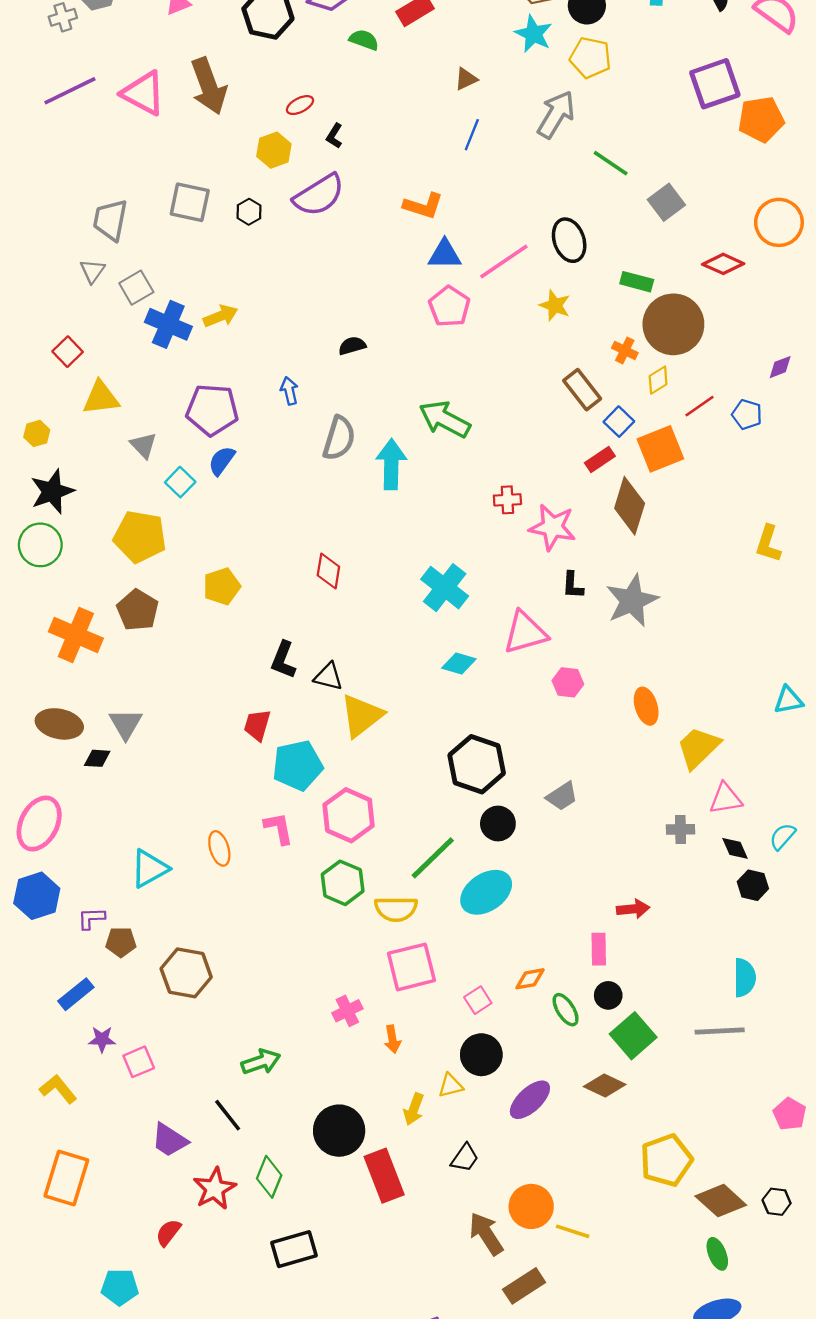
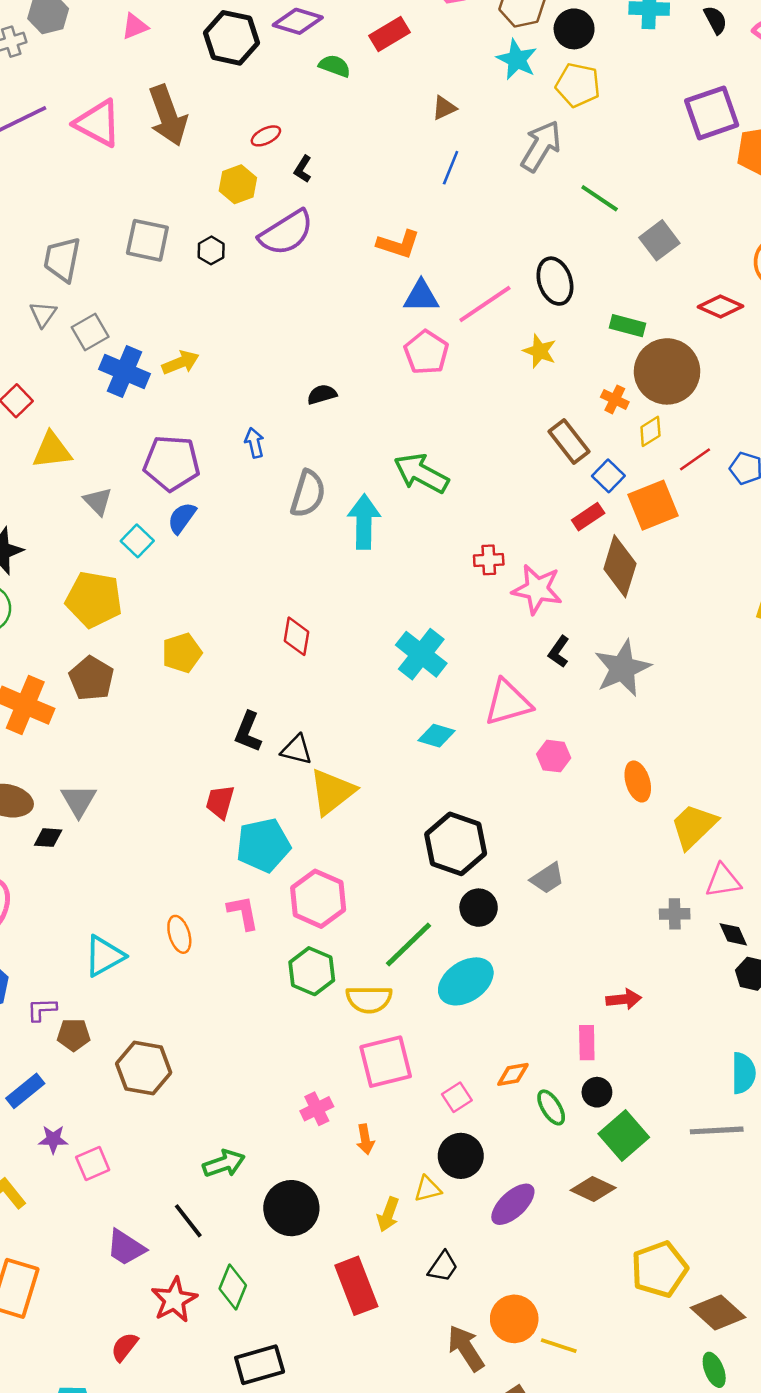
black L-shape: (573, 585) -> (559, 652), turned 32
black circle: (339, 1131) -> (291, 1208), moved

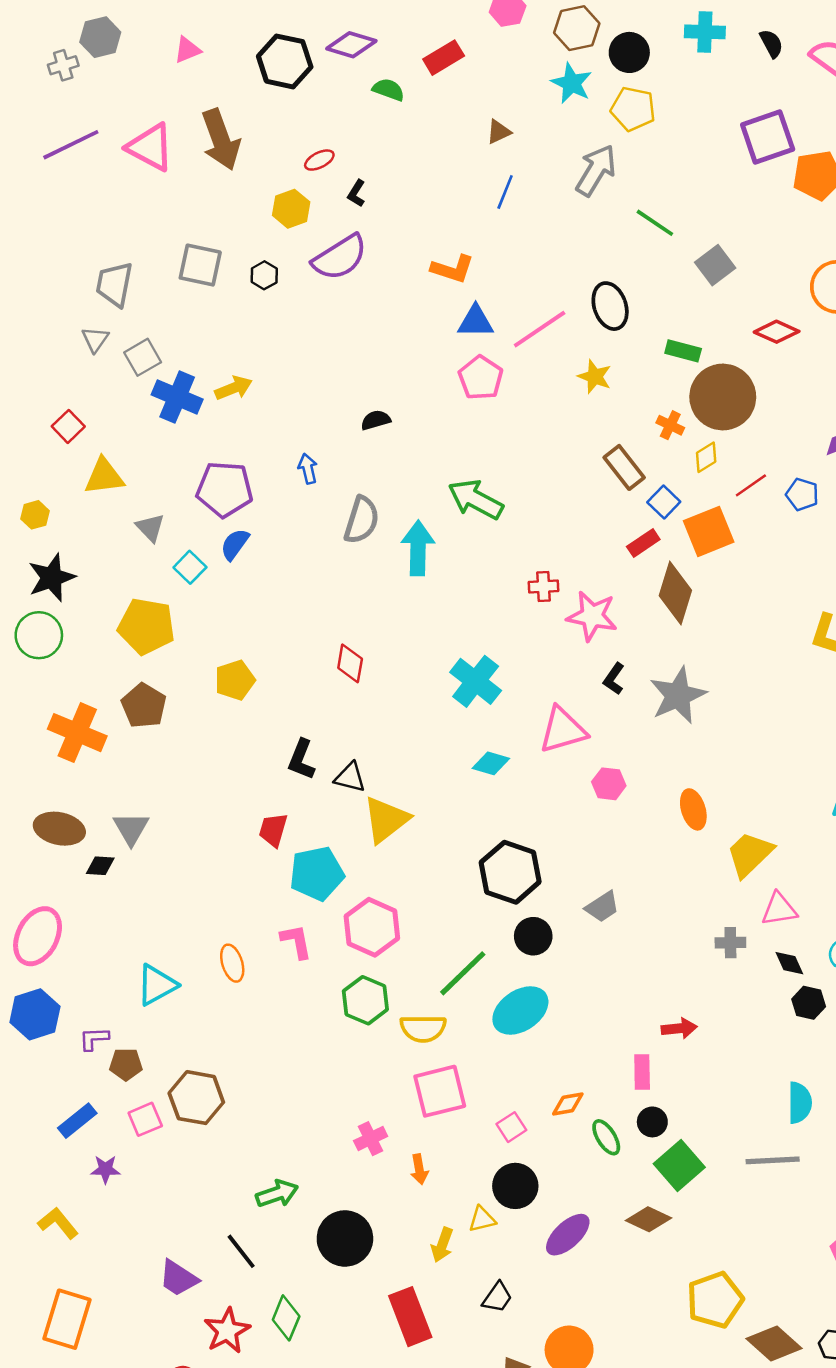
pink square: (93, 1164) -> (145, 1119), moved

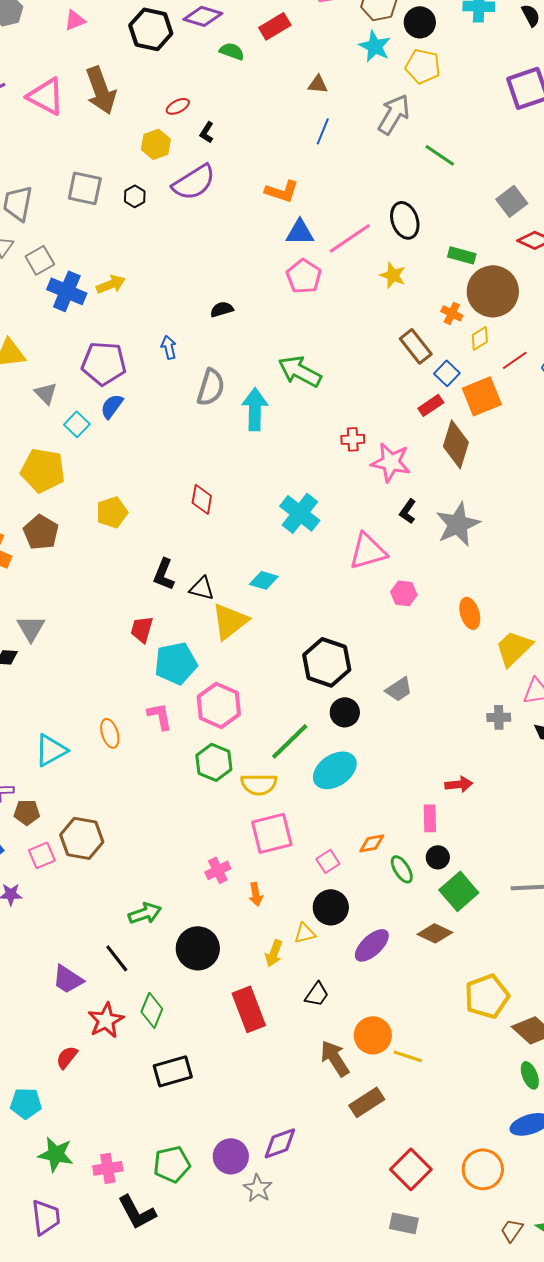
brown triangle: (499, 132) -> (318, 84), turned 30
gray square: (715, 265) -> (512, 201), moved
cyan diamond: (491, 763) -> (264, 580), moved

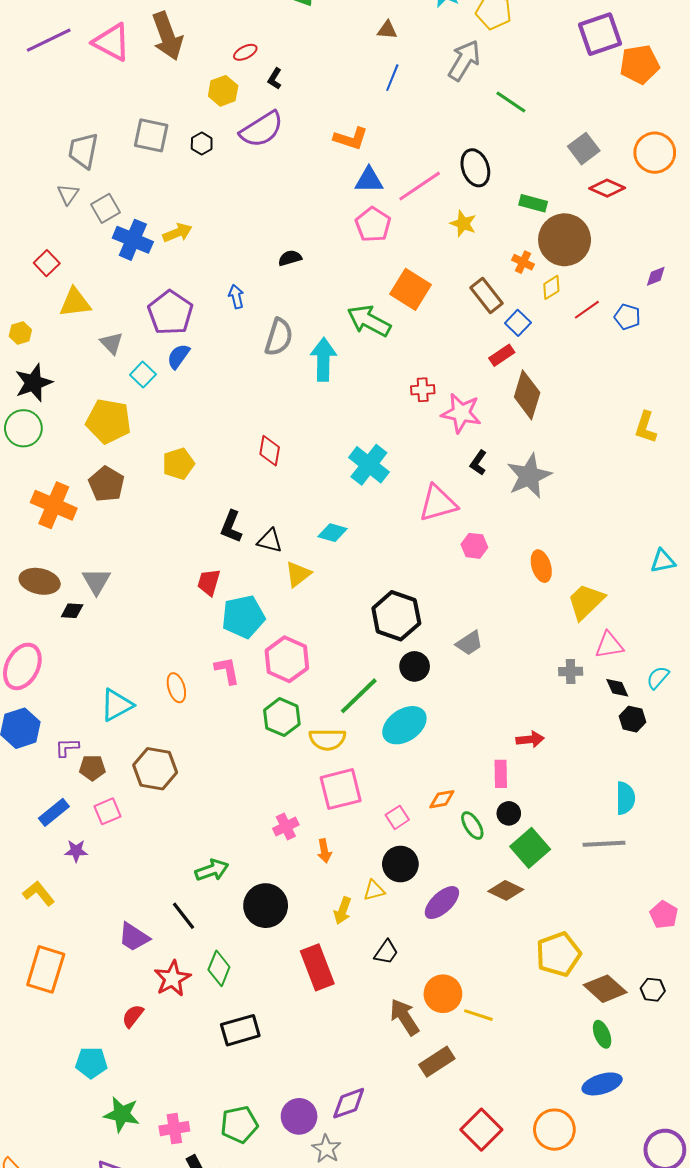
purple pentagon: (104, 363) -> (170, 313), turned 30
orange square: (482, 396) -> (411, 289), moved, turned -36
yellow triangle: (230, 621) -> (298, 574), size x0.7
brown hexagon: (82, 838) -> (155, 769), moved

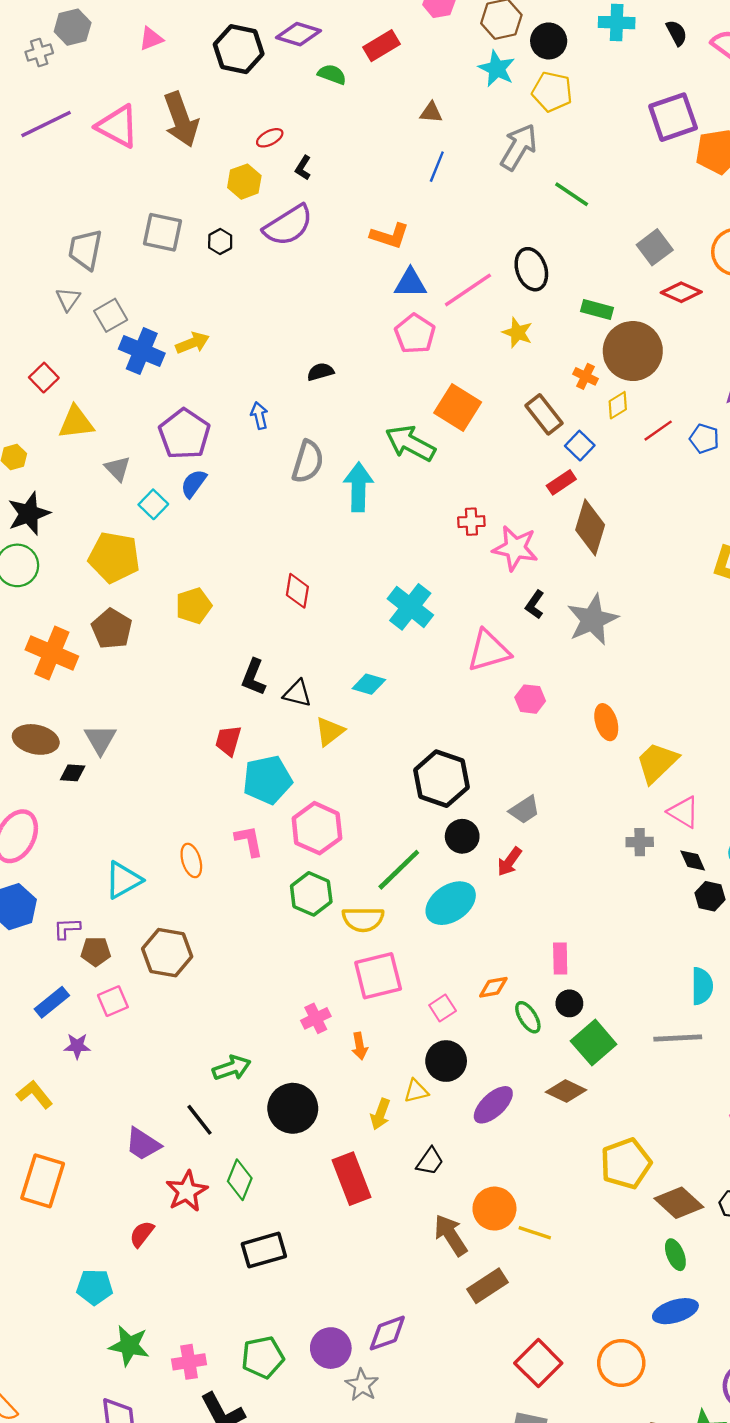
pink triangle: (609, 645) -> (683, 812), turned 40
red arrow: (530, 739) -> (509, 862), moved, turned 132

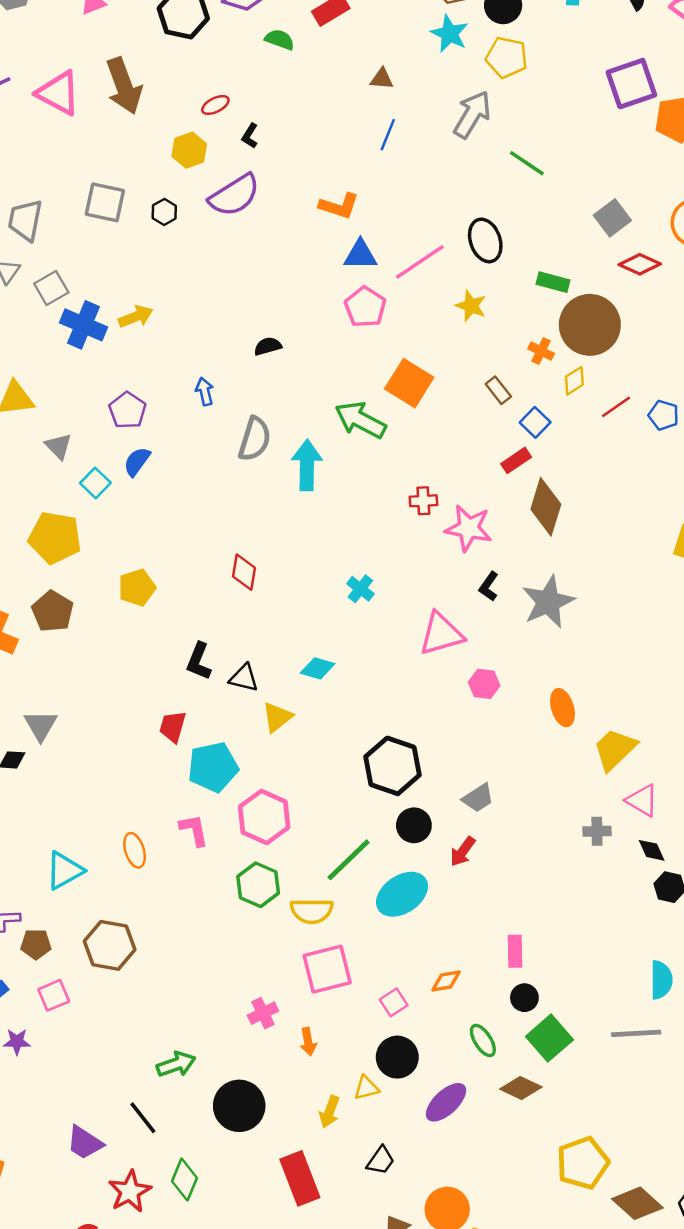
brown rectangle: (544, 414) -> (498, 390), size x0.7
purple pentagon: (184, 434) -> (127, 410), size x0.7
cyan cross: (410, 607) -> (360, 589), size x0.6
green ellipse: (528, 1017) -> (483, 1040), moved

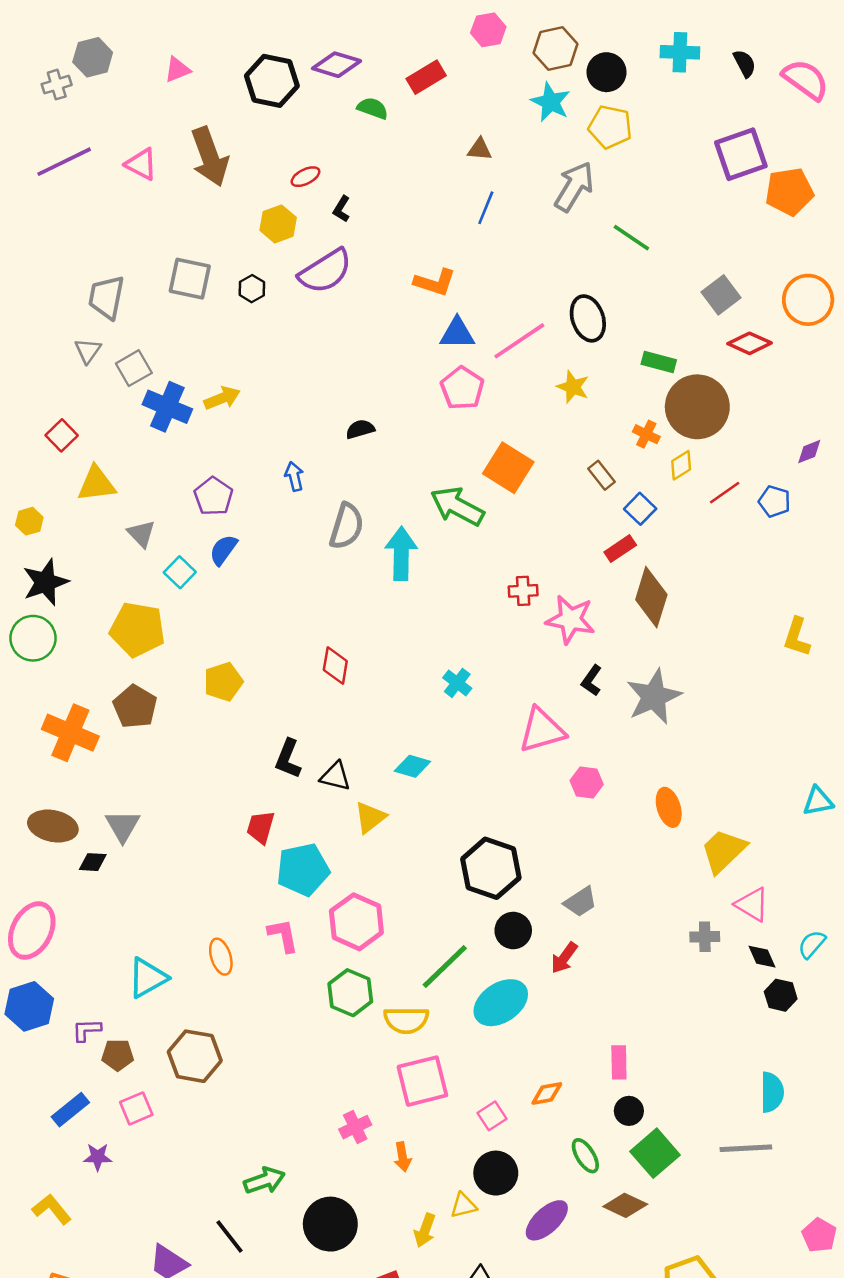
pink triangle: (58, 93) -> (141, 164), size x0.7

